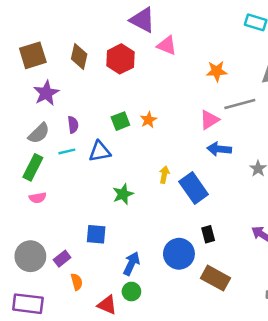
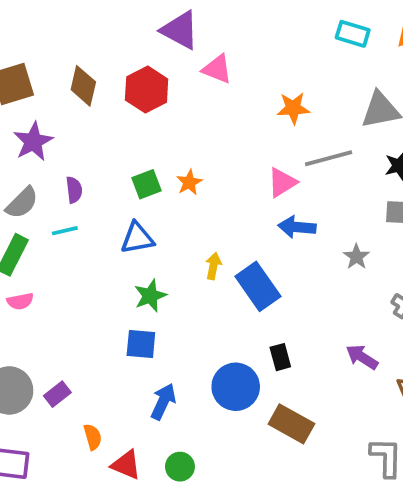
blue triangle: (100, 151) -> (137, 238), moved
blue square: (96, 234) -> (141, 344), moved
orange semicircle: (77, 282) -> (93, 437), moved
green circle: (131, 292) -> (180, 467), moved

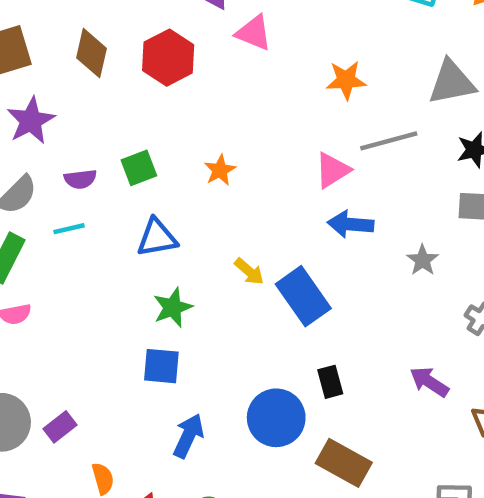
green square: (147, 184) -> (139, 168), moved
purple semicircle: (74, 190) -> (80, 179), turned 90
yellow arrow: (213, 266) -> (249, 271), turned 120

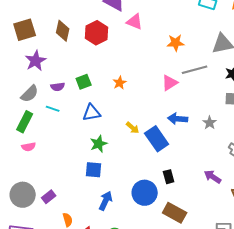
blue arrow: (350, 224) -> (178, 119), moved
cyan line: (69, 229) -> (53, 109), turned 32

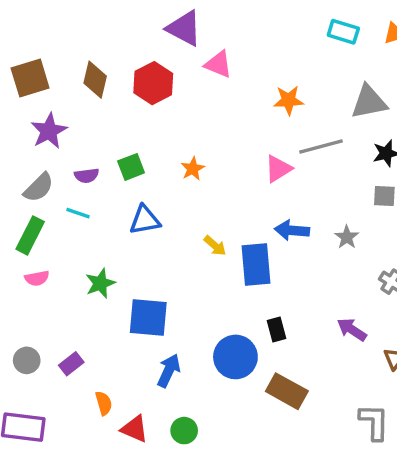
blue rectangle: (157, 139) -> (256, 265), turned 30
green star: (99, 144) -> (100, 283), moved
blue square: (94, 170) -> (148, 318), size x1.4
gray circle: (23, 195) -> (27, 360), size x0.6

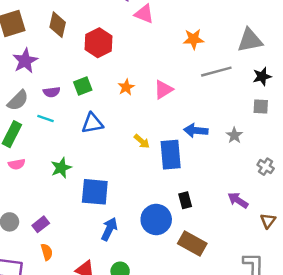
red hexagon: (153, 83) -> (98, 43), moved
pink triangle: (278, 169) -> (163, 90), moved
orange semicircle: (104, 403) -> (47, 252), moved

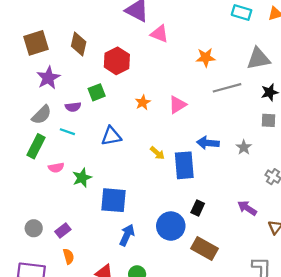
green square: (83, 86) -> (97, 92), moved
pink semicircle: (17, 164) -> (56, 168), moved
black rectangle: (185, 200) -> (198, 208), turned 40

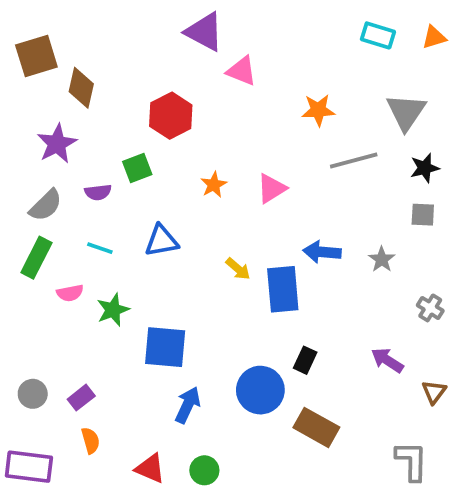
brown square: (36, 43) -> (36, 56), moved
brown diamond: (79, 44) -> (81, 88), moved
gray triangle: (258, 59) -> (406, 112), turned -45
cyan line: (67, 132) -> (100, 248), moved

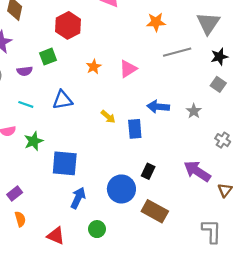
gray square: (423, 215) -> (218, 84), turned 32
blue rectangle: (283, 289) -> (135, 129), size x0.7
purple arrow: (387, 360) -> (197, 171), size x1.4
green circle: (204, 470) -> (97, 229), moved

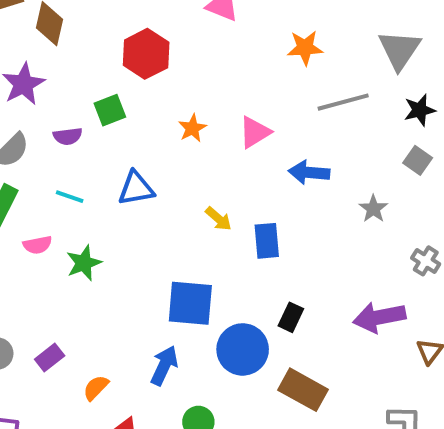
blue arrow: (158, 107) -> (309, 172), moved
blue square: (65, 163) -> (190, 303), moved
purple arrow: (197, 171) -> (379, 317), turned -44
orange semicircle: (20, 219) -> (96, 388), moved, turned -120

